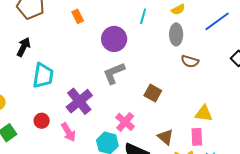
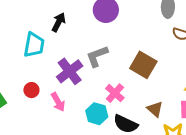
black arrow: (23, 47) -> (59, 22), moved
gray L-shape: (114, 73) -> (97, 56), moved
brown square: (153, 93) -> (143, 65), size x1.5

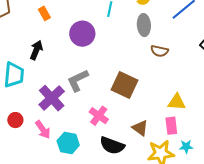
cyan hexagon: (97, 114) -> (68, 143), moved

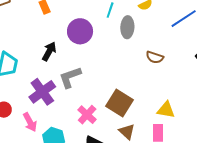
gray ellipse: (144, 25) -> (127, 27), moved
black arrow: (36, 50) -> (49, 51), moved
brown square: (125, 85) -> (119, 103), moved

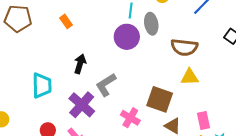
purple circle: (80, 31) -> (127, 37), moved
brown semicircle: (155, 57) -> (184, 47), size x1.5
yellow triangle: (166, 110) -> (190, 77), moved

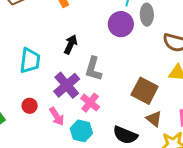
gray L-shape: (106, 85) -> (93, 69), turned -50
pink cross: (130, 118) -> (90, 103), moved

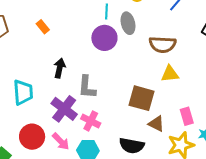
red circle: (30, 106) -> (32, 137), size x1.6

